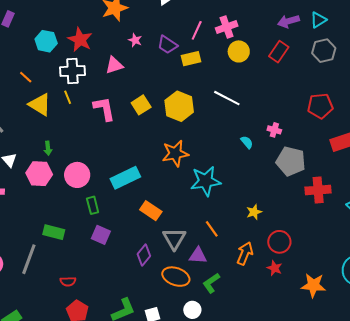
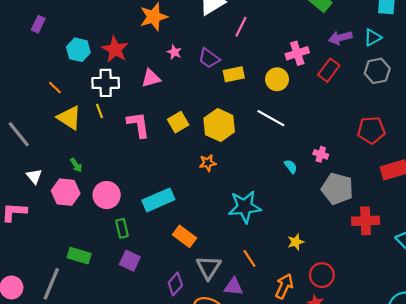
pink cross: (227, 27) -> (297, 53), moved
pink line: (197, 30) -> (241, 27), moved
yellow circle: (239, 51) -> (277, 79), moved
green arrow: (48, 148) -> (76, 165), turned -32
orange star: (175, 153) -> (208, 163), moved, size x0.6

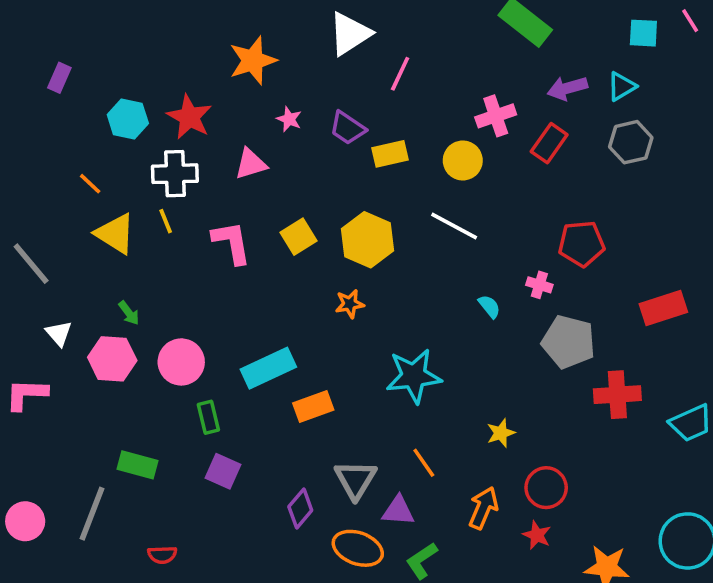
red pentagon: (371, 130) -> (582, 244), moved
orange rectangle: (185, 236) -> (313, 407), moved, turned -55

